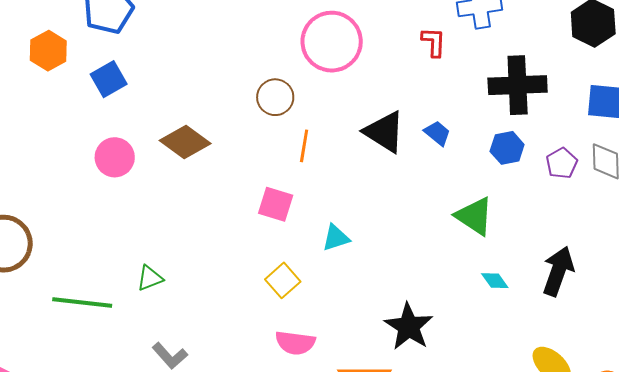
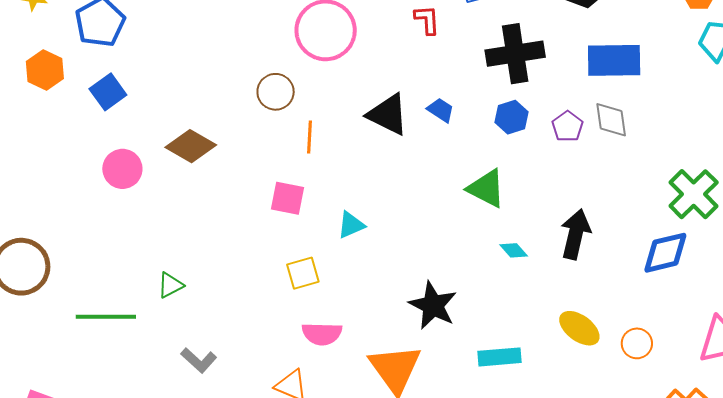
yellow square: (283, 280) -> (303, 273), turned 32

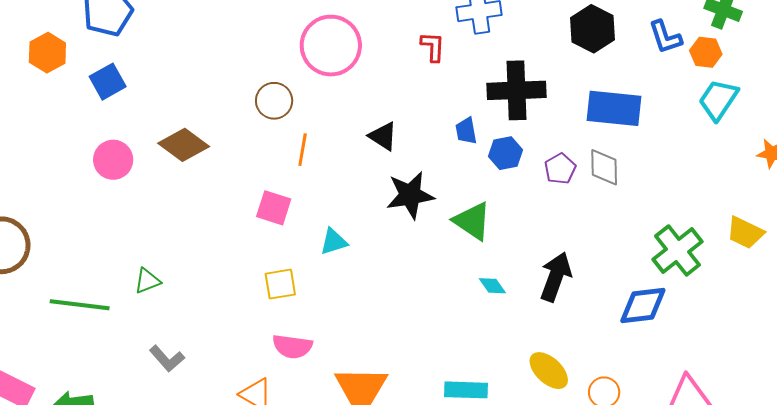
blue trapezoid: (441, 110) -> (466, 131), moved, turned -140
black triangle: (388, 114) -> (383, 136), size x0.7
black star: (433, 305) -> (410, 195), moved, turned 30

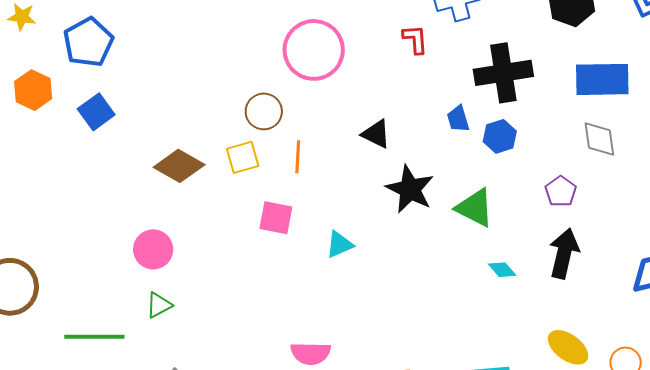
pink circle: (113, 160) -> (153, 249), moved
purple pentagon: (560, 169) -> (561, 191), moved
black star: (410, 195) -> (410, 189), turned -30
yellow square: (280, 284) -> (243, 157), moved

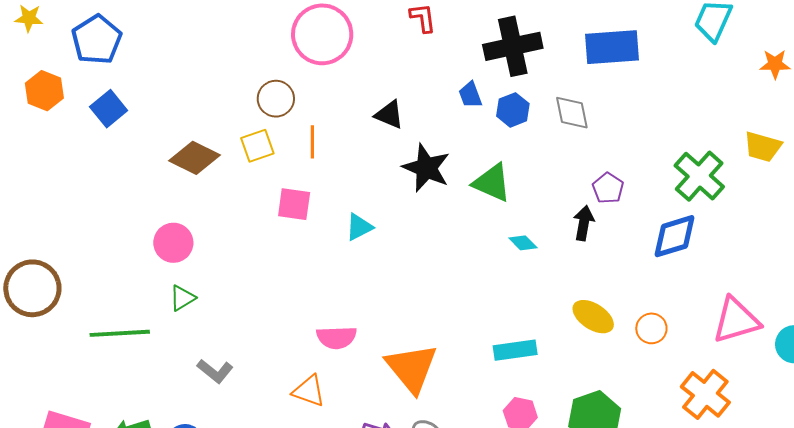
gray diamond: (599, 139) -> (572, 113), moved
purple pentagon: (561, 191) -> (608, 188), moved
black arrow: (564, 253) -> (584, 223), size x0.7

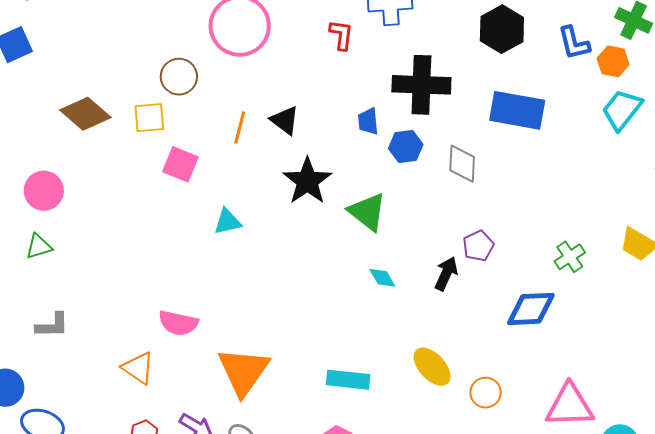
orange line: (312, 142) -> (240, 127), moved
green cross: (699, 176) -> (570, 257), size x0.6
pink square: (294, 204) -> (180, 164), moved
gray L-shape: (215, 371) -> (52, 325), turned -54

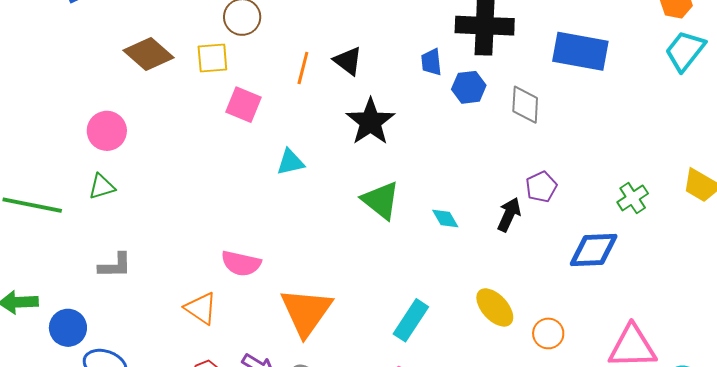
green triangle: (367, 212) -> (381, 200), moved
cyan rectangle: (348, 380) -> (411, 320), turned -63

